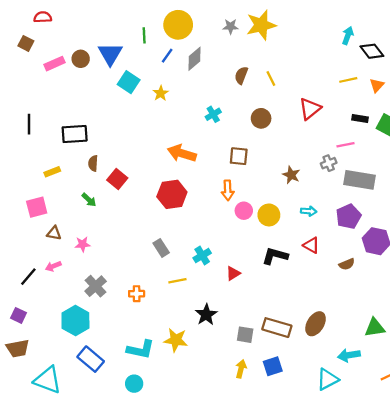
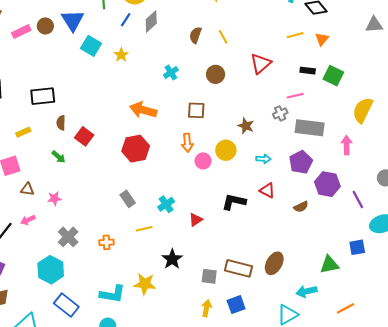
yellow circle: (269, 215) -> (226, 150), moved

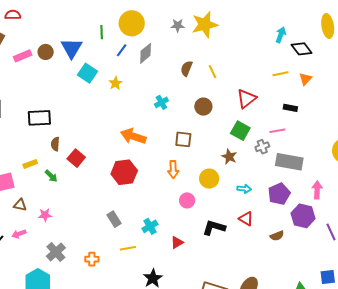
green square: (333, 76) -> (240, 131), moved
yellow rectangle: (23, 132) -> (30, 164), moved
pink arrow: (347, 145) -> (317, 190), moved
pink circle: (203, 161) -> (187, 200), moved

